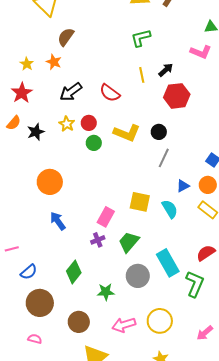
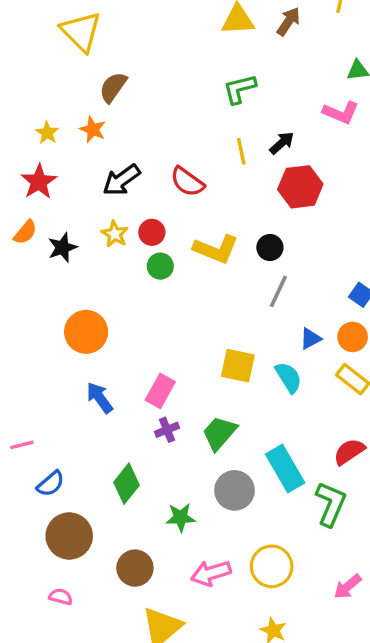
pink rectangle: (106, 217) -> (160, 391), moved

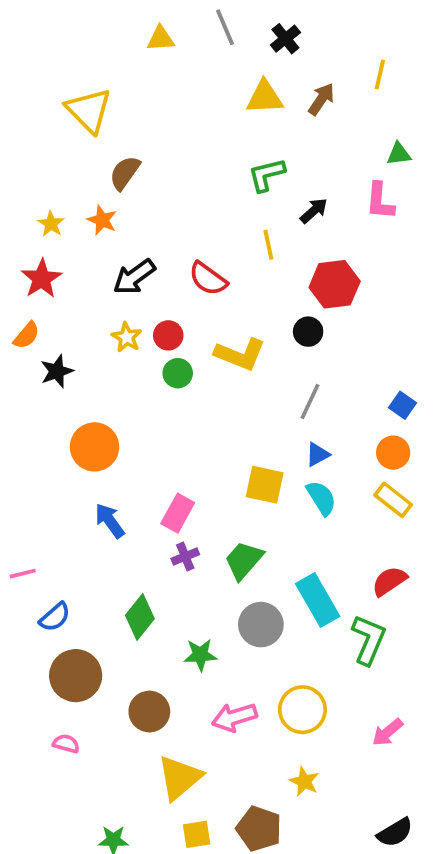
pink L-shape: (341, 113) -> (380, 201), turned 72
black arrow: (282, 143) -> (314, 211), moved
black star: (62, 248) -> (57, 371), moved
black circle: (270, 248) -> (308, 332), moved
blue triangle: (310, 339) -> (318, 454), moved

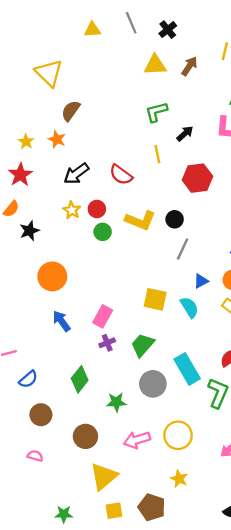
black circle: (308, 332) -> (175, 219), moved
blue triangle: (318, 454) -> (201, 281), moved
brown circle: (76, 676) -> (41, 415), size x0.7

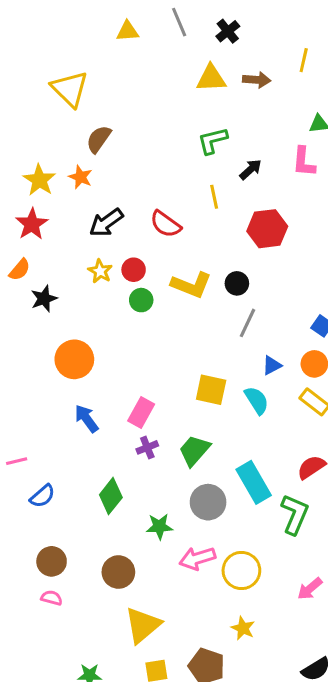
brown arrow: (189, 66) -> (257, 80), turned 60
yellow star: (26, 142) -> (39, 180), size x1.5
brown circle: (41, 415) -> (52, 561), moved
pink arrow: (137, 440) -> (197, 558), moved

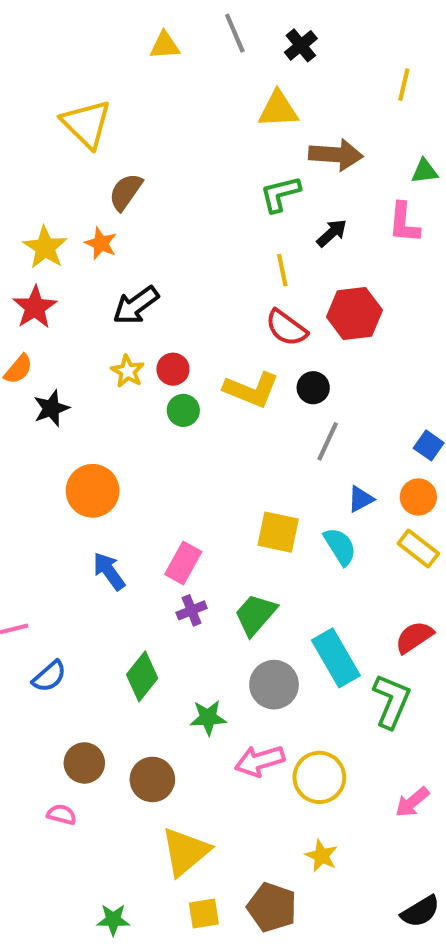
brown arrow: (257, 80) -> (336, 155), moved, size x1.4
red semicircle: (165, 224) -> (286, 328), moved
brown circle: (52, 561) -> (84, 763), moved

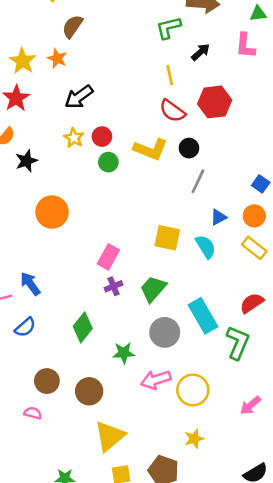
blue arrow: (109, 571) -> (30, 284), moved
yellow star: (321, 856) -> (194, 439), turned 30

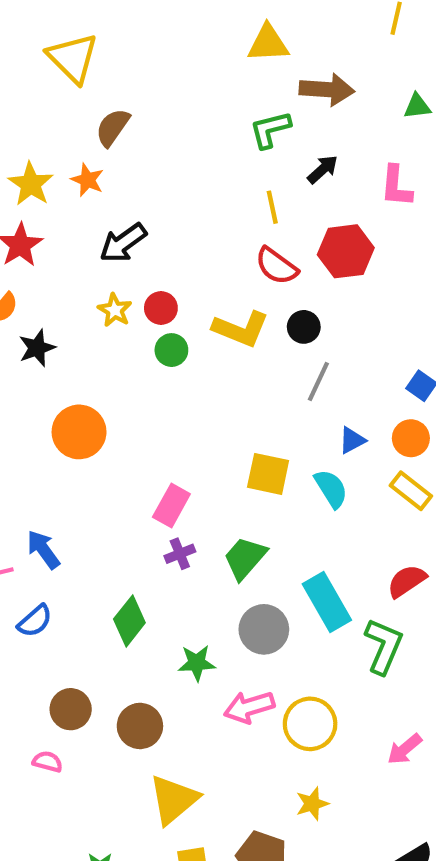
pink L-shape: (245, 46) -> (396, 186), moved

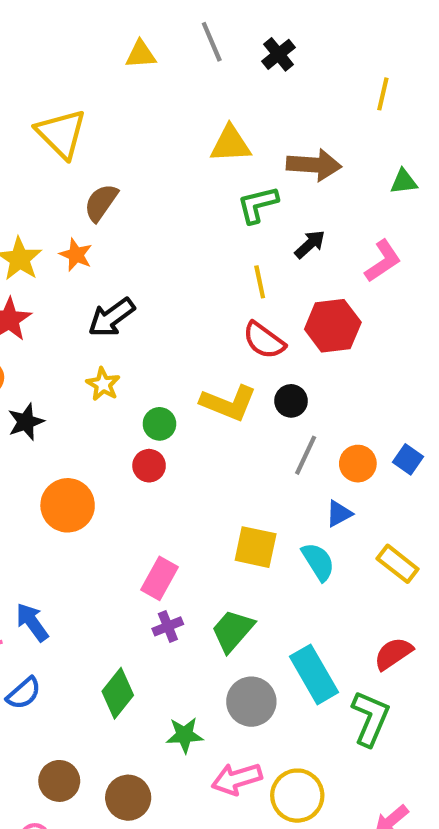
yellow triangle: (268, 43) -> (230, 144), moved
pink L-shape: (396, 186) -> (383, 261), turned -129
red circle: (161, 308) -> (149, 466), moved
orange circle: (411, 438) -> (358, 464), moved

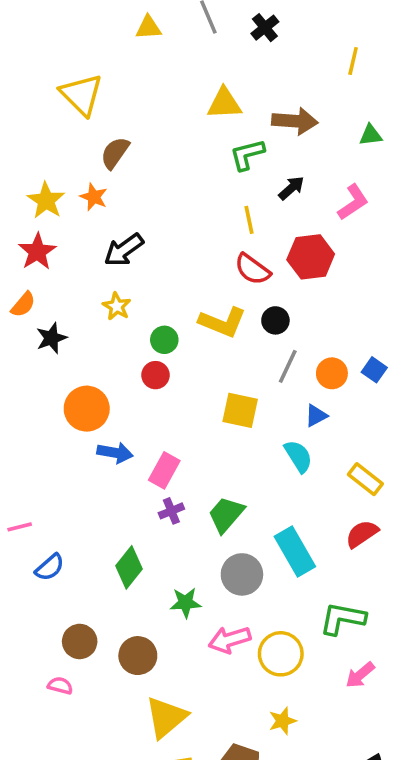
yellow square: (256, 547) -> (240, 410), moved
yellow rectangle: (398, 564) -> (365, 479), moved
blue arrow: (32, 622) -> (115, 453), moved, turned 136
green L-shape: (370, 718) -> (342, 619), moved, turned -102

